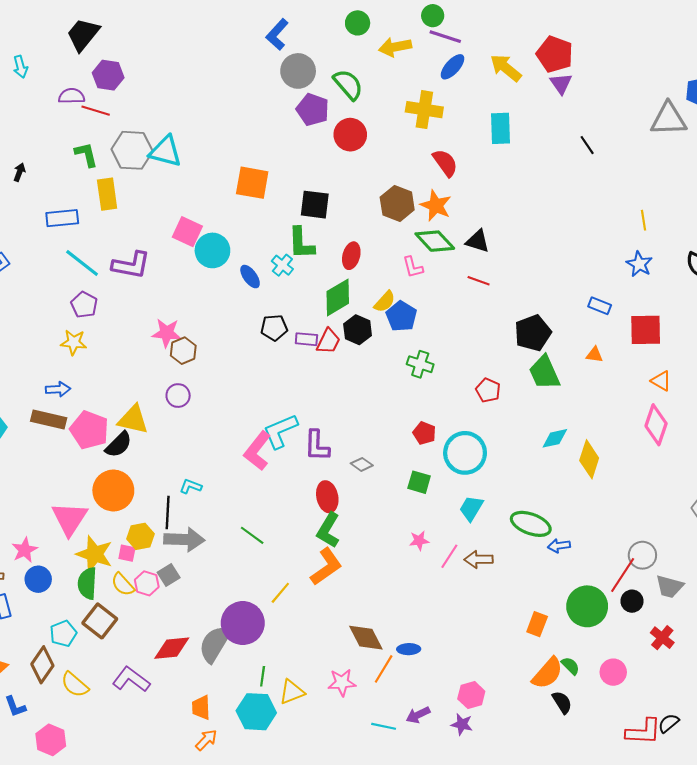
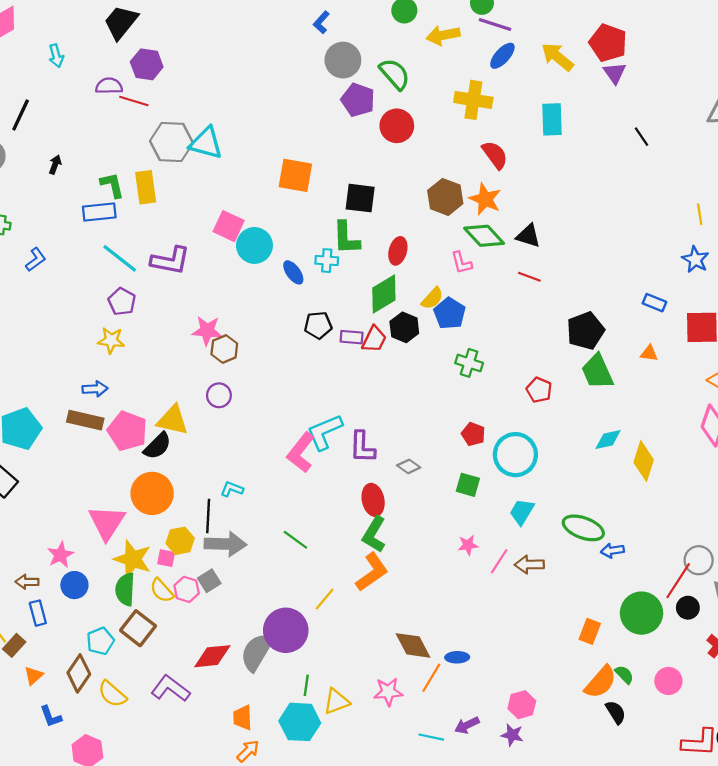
blue L-shape: (277, 34) -> (321, 22), size x0.7
green L-shape: (86, 154) -> (112, 185), moved
cyan cross: (282, 265) -> (327, 261), turned -35

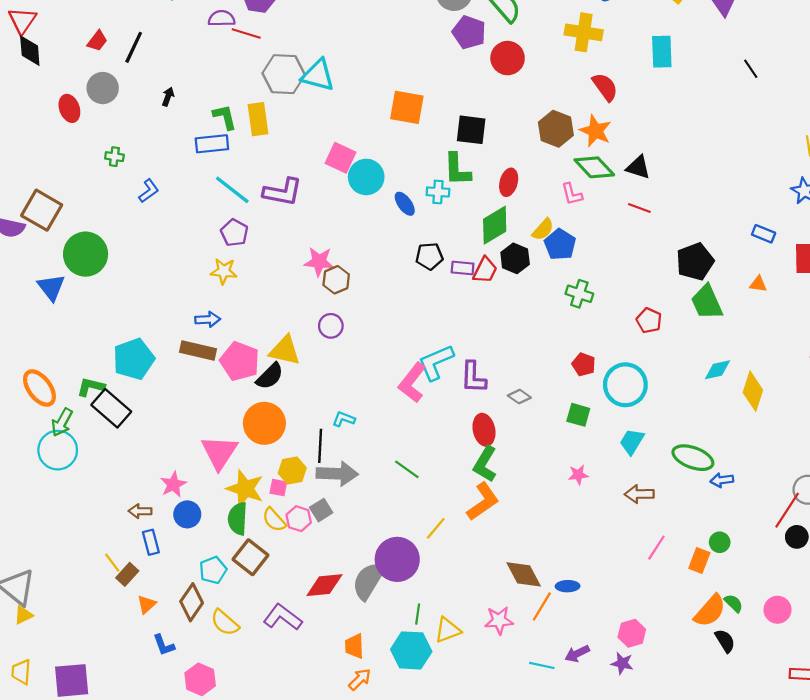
pink line: (499, 561) -> (656, 548), moved
green circle: (642, 613) -> (720, 542), moved, size x0.5

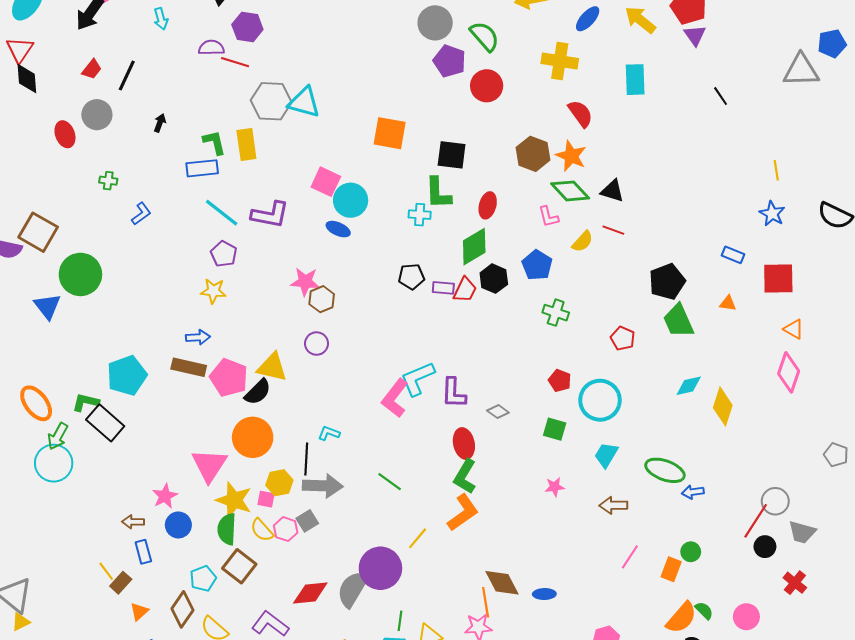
blue ellipse: (405, 204) -> (338, 229), moved, turned -30
yellow semicircle: (543, 229) -> (582, 241), moved
orange line: (542, 607) -> (486, 602), moved, turned -40

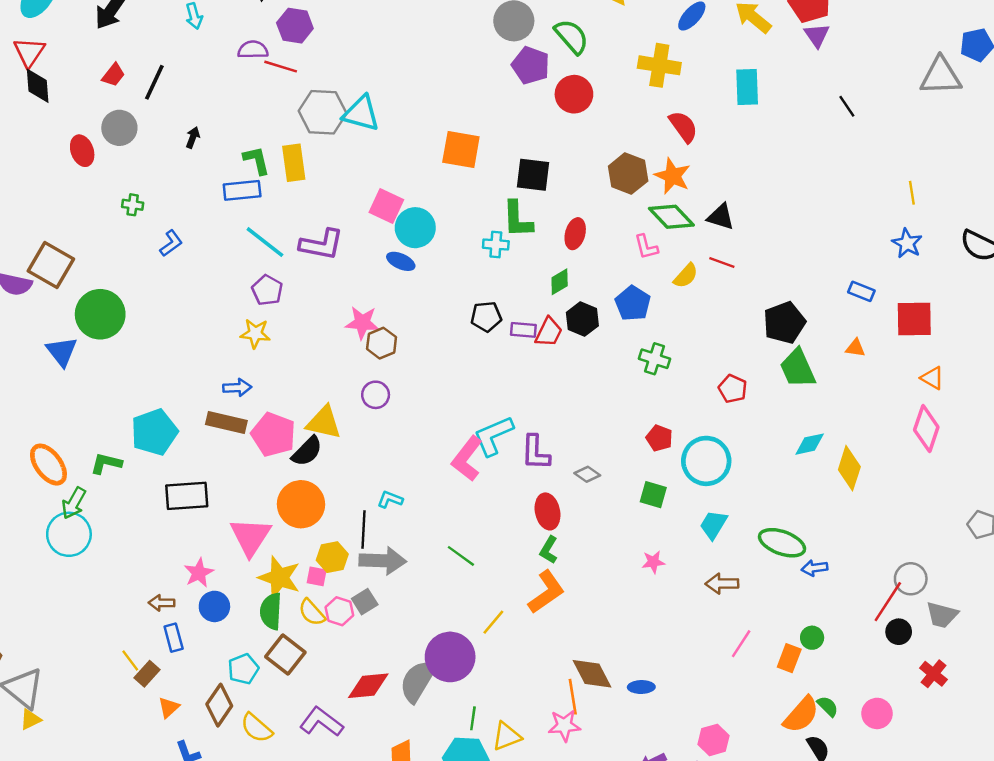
green diamond: (474, 247) -> (560, 282), size x0.6
black rectangle: (105, 423) -> (187, 496), moved, turned -45
green L-shape: (465, 477) -> (549, 550), size x0.7

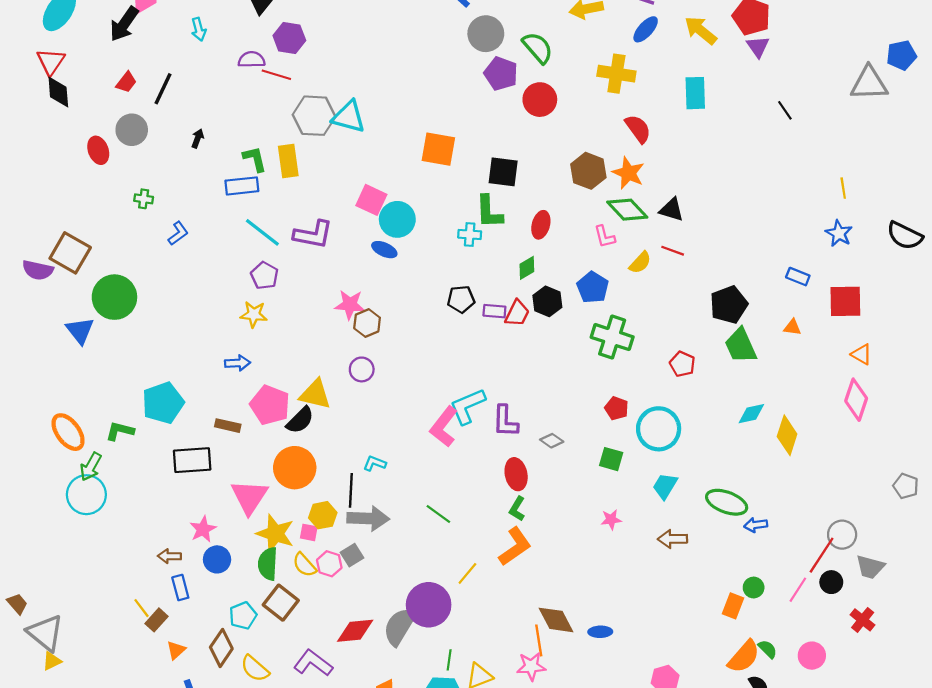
green cross: (655, 359) -> (612, 337), size x1.5
brown rectangle: (226, 422) -> (228, 426), moved, size x0.7
pink line: (741, 644) -> (798, 590), moved

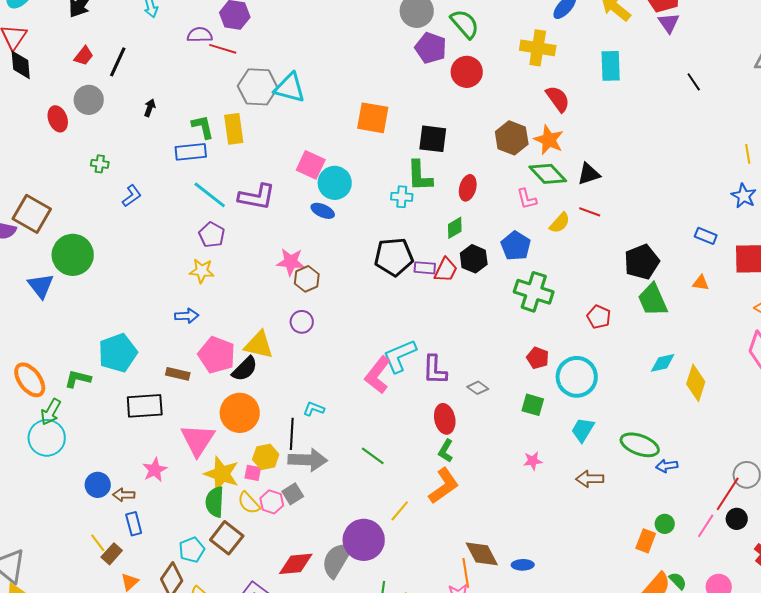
black triangle: (672, 210) -> (589, 174), turned -35
black pentagon: (461, 299) -> (394, 257), size x1.5
blue circle: (217, 559) -> (98, 485), moved

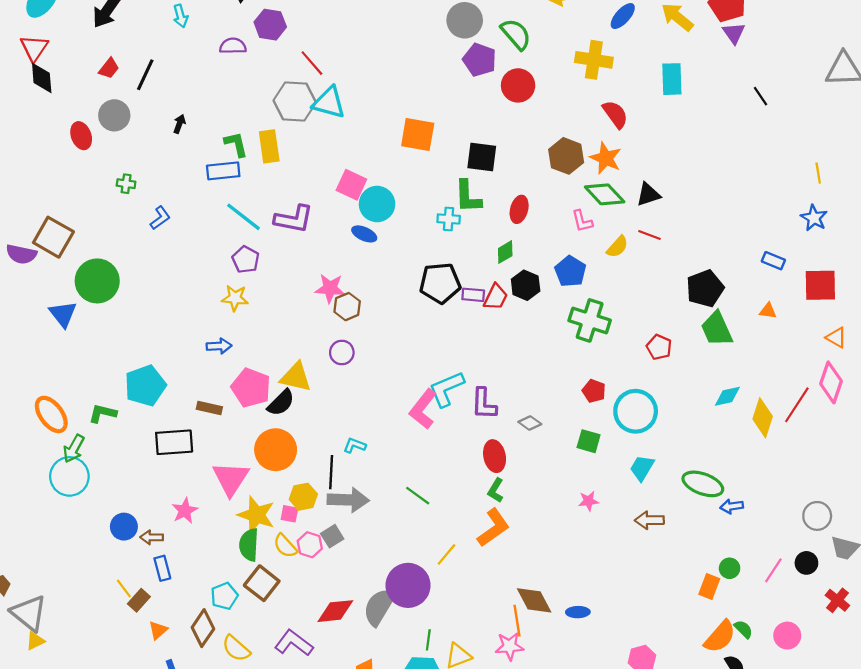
red line: (223, 49) -> (312, 63), moved, turned 32
red line: (728, 494) -> (797, 405), moved

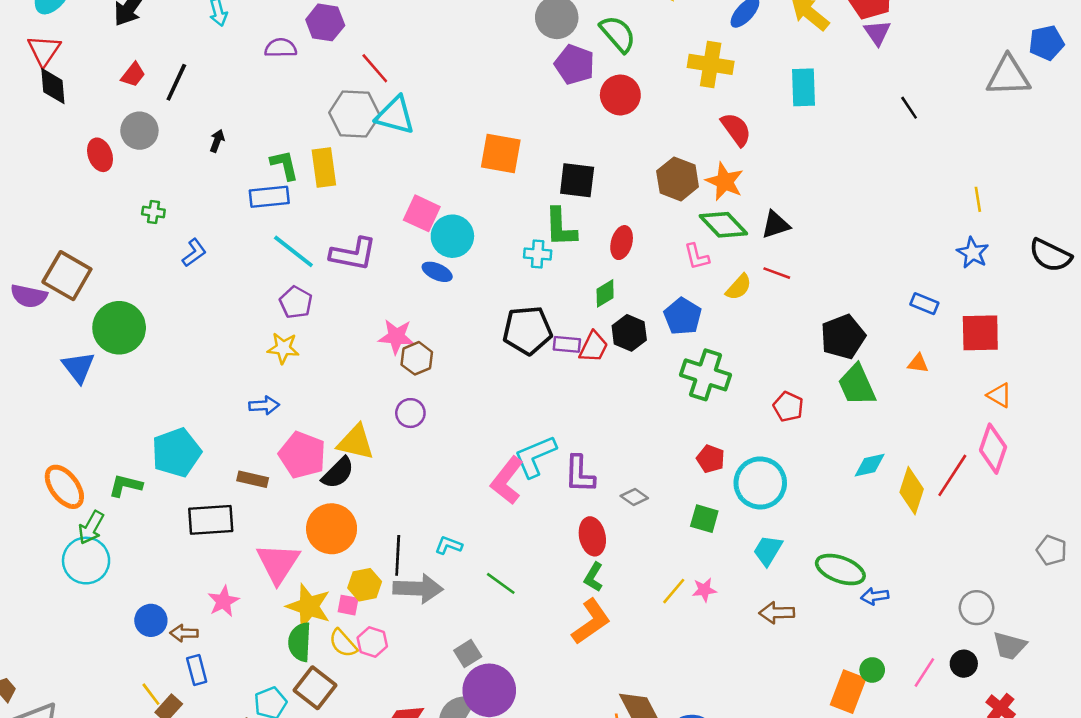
cyan L-shape: (355, 445) -> (449, 545), moved
gray square: (332, 536) -> (468, 653), moved
yellow line: (446, 554) -> (674, 591), moved
orange rectangle: (709, 586) -> (848, 692), size x1.4

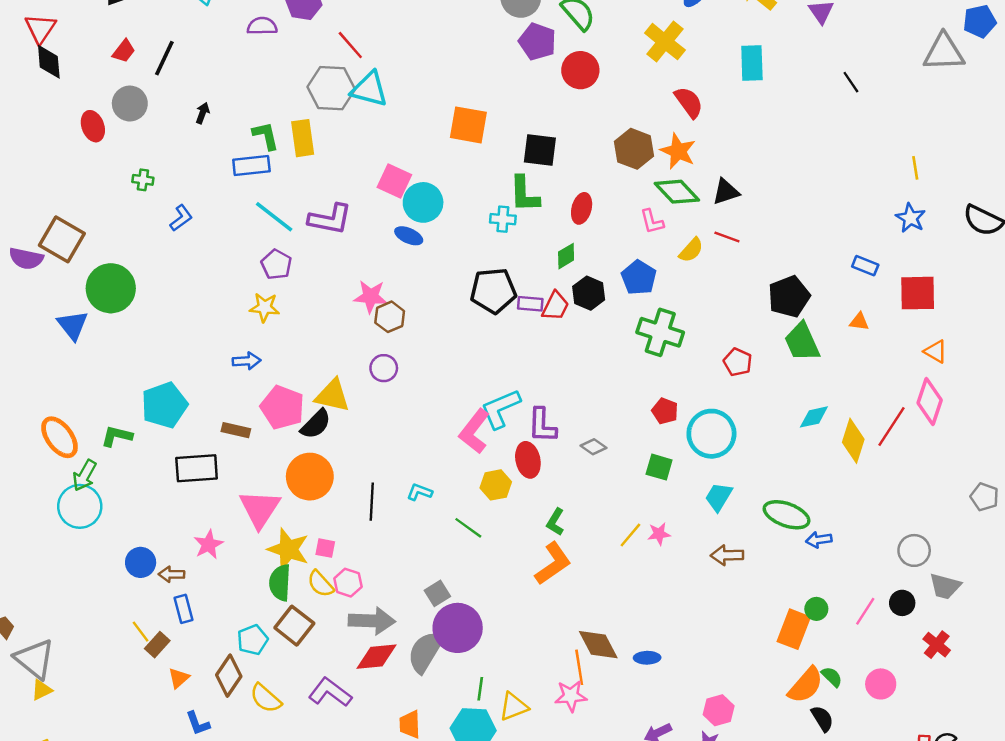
yellow cross: (711, 64) -> (665, 42), turned 30
red ellipse: (592, 536) -> (528, 460), moved
yellow hexagon: (365, 585) -> (496, 485), moved
gray arrow: (418, 589) -> (372, 621), moved

